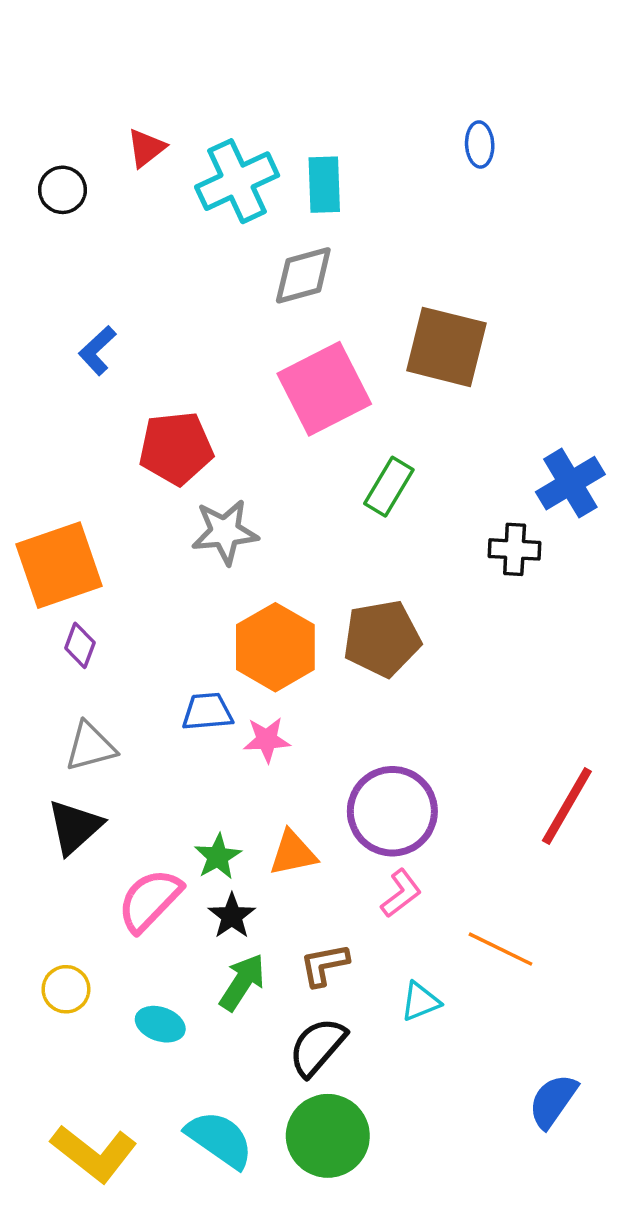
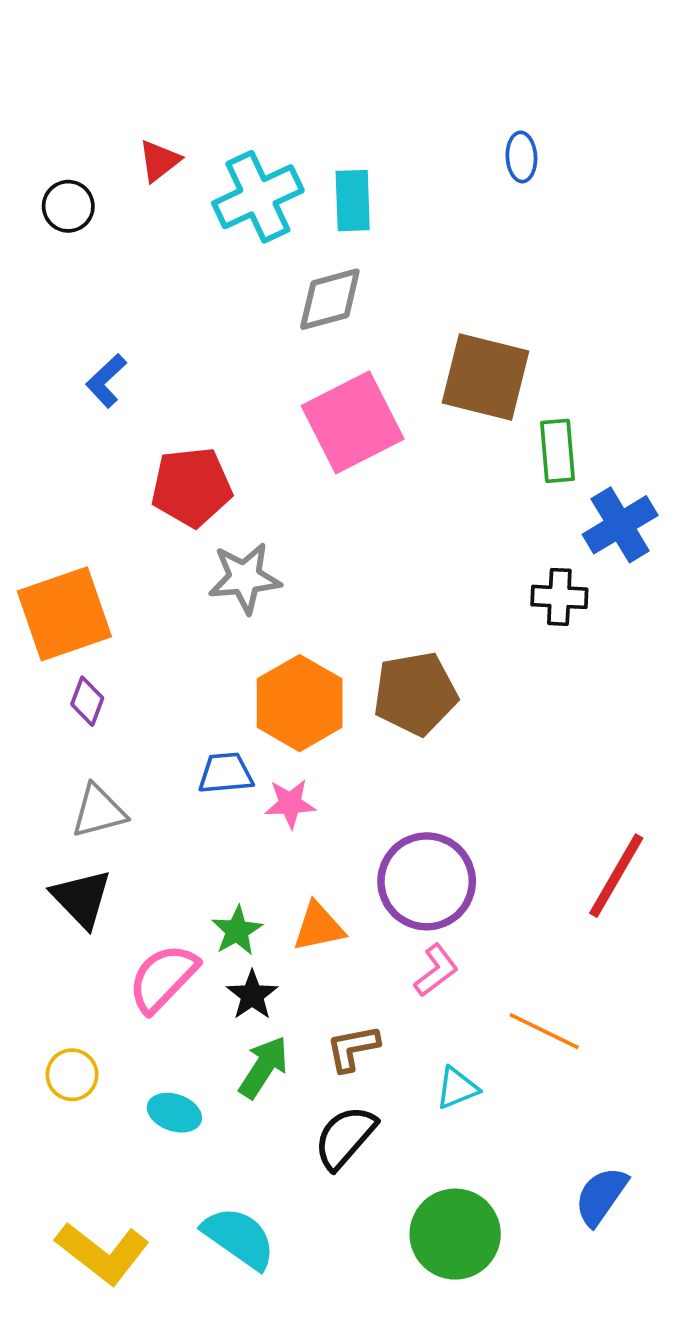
green rectangle: (389, 487) -> (557, 451), moved, turned -36
black triangle: (75, 827) -> (82, 898), turned -32
green circle: (328, 1136) -> (455, 1234), moved

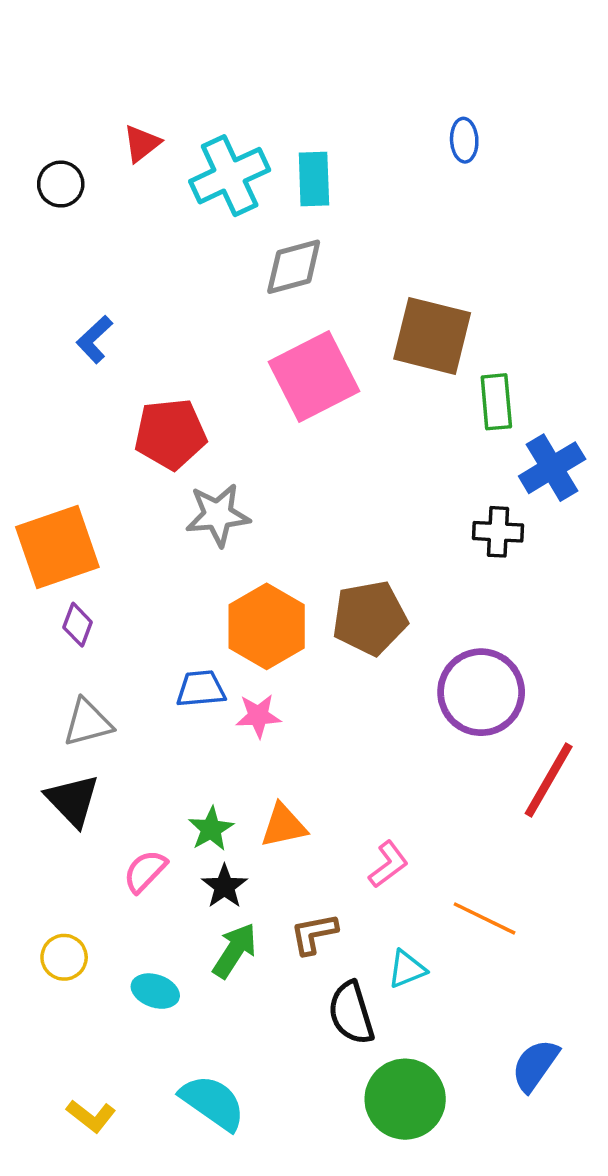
purple circle: (427, 881) -> (481, 692), moved
pink semicircle: (163, 978) -> (145, 871), size x0.7
black semicircle: (345, 1137) -> (351, 1013), moved, turned -58
yellow L-shape: (102, 1253) -> (91, 1116), size x0.6

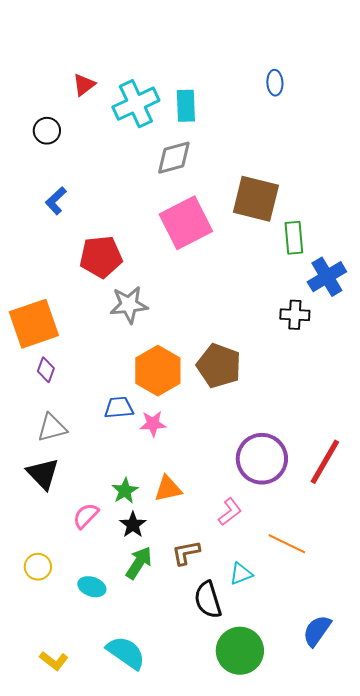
black circle: (61, 184) -> (47, 131), moved
brown pentagon: (370, 618) -> (219, 366), turned 30
purple circle: (481, 692) -> (262, 459), moved

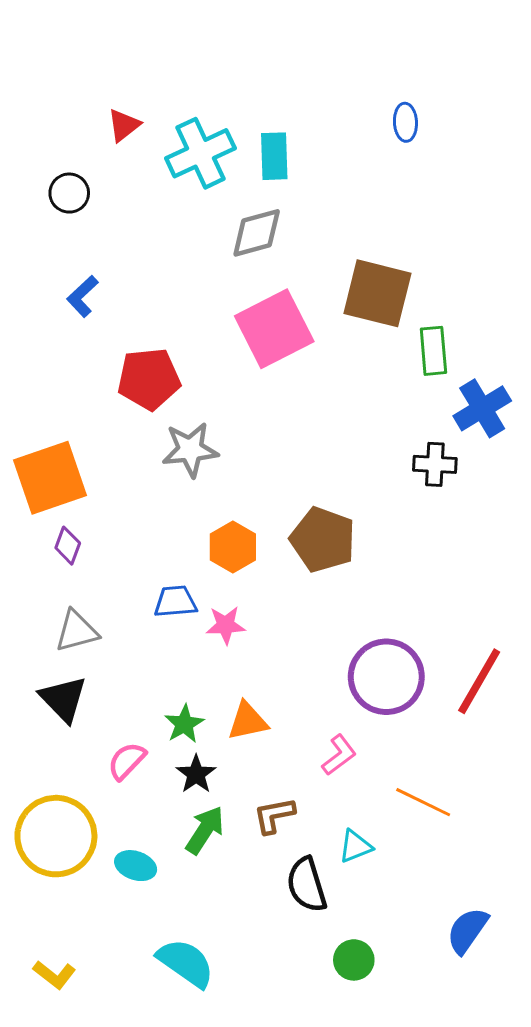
orange hexagon: (158, 371) -> (233, 547), size x0.7
yellow circle: (38, 567) -> (56, 836), size x2.0
green circle: (240, 651) -> (354, 960), size x0.6
yellow L-shape: (54, 661) -> (54, 975), moved

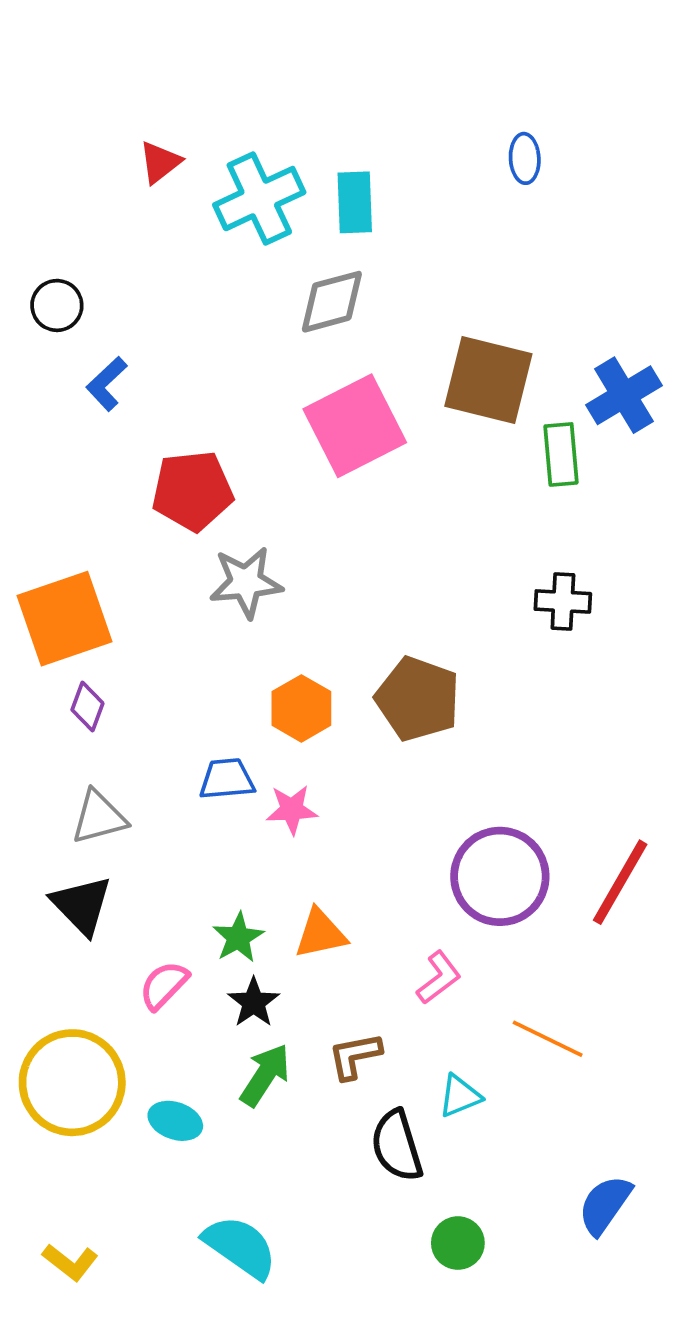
black circle: (69, 193) -> (57, 305), moved
blue cross: (482, 408) -> (624, 395), moved

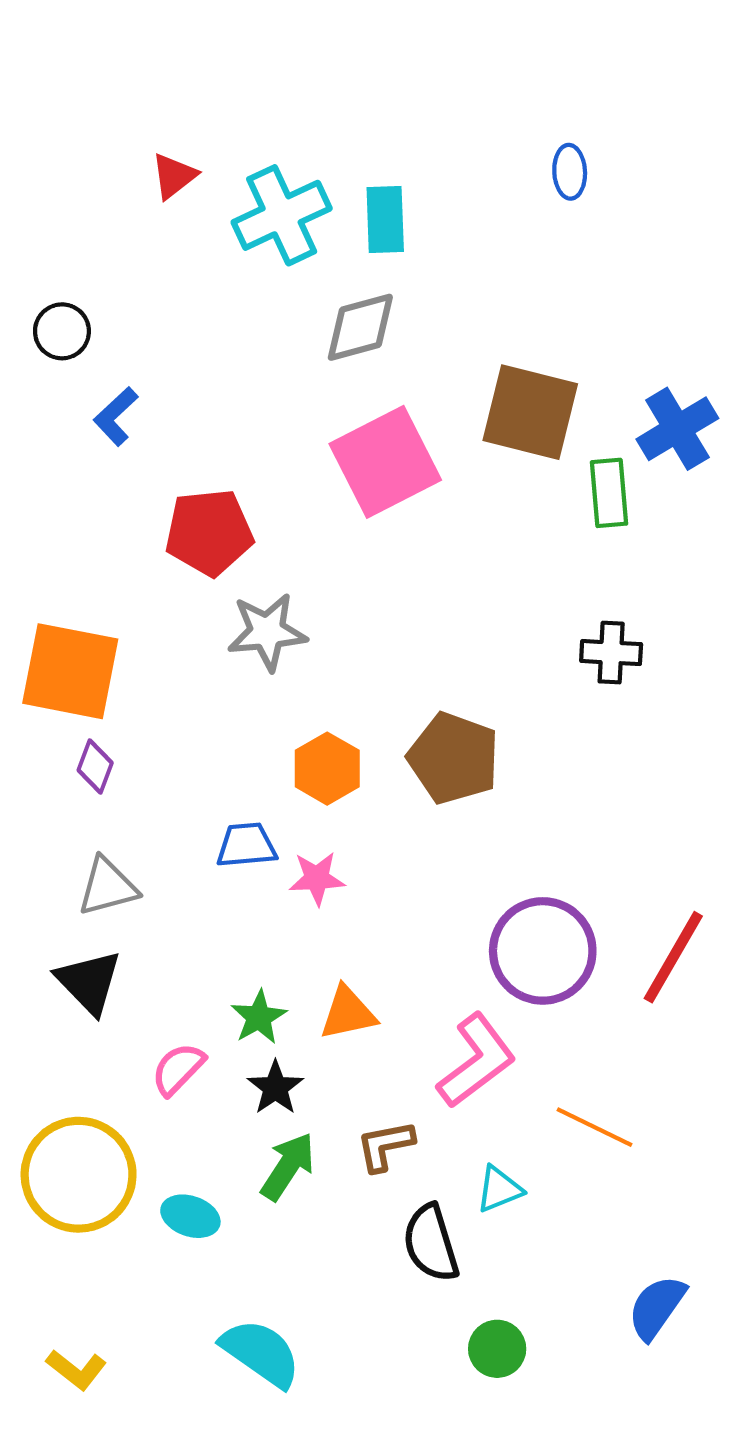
orange square: (65, 619) -> (70, 671), turned 30
pink L-shape: (439, 978) -> (476, 1061), size x1.6

